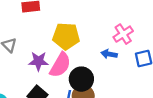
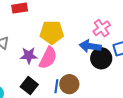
blue arrow: (109, 54) -> (90, 46), size x1.5
black circle: (81, 79) -> (101, 58), moved

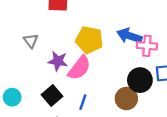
pink cross: (102, 28) -> (147, 46), turned 30
blue arrow: (90, 46) -> (129, 36), moved
brown circle: (69, 84) -> (126, 99), moved

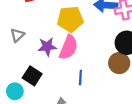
gray triangle: (31, 41) -> (17, 35), turned 40
black square: (52, 95) -> (32, 76), moved

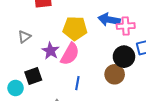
purple star: (47, 47) -> (50, 51), turned 30
black square: (32, 76) -> (33, 76), turned 30

